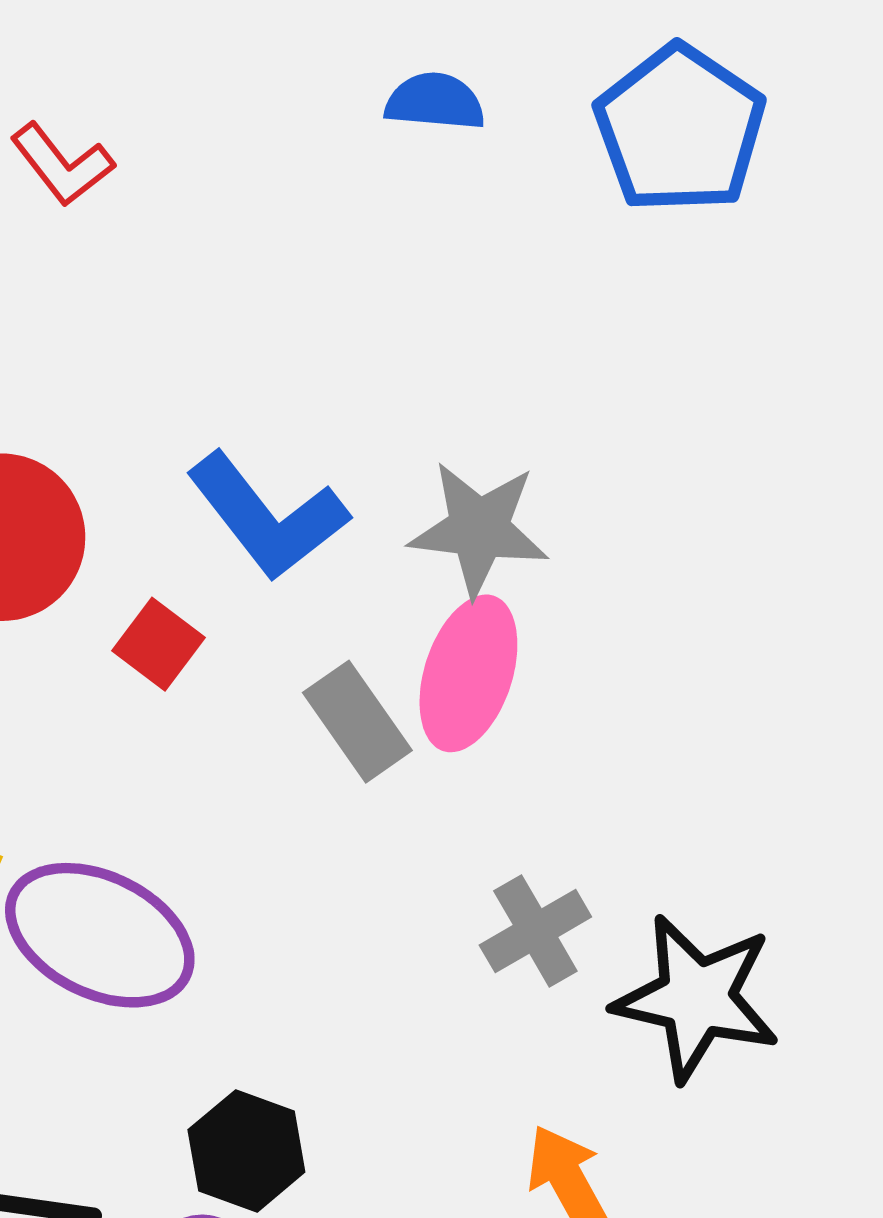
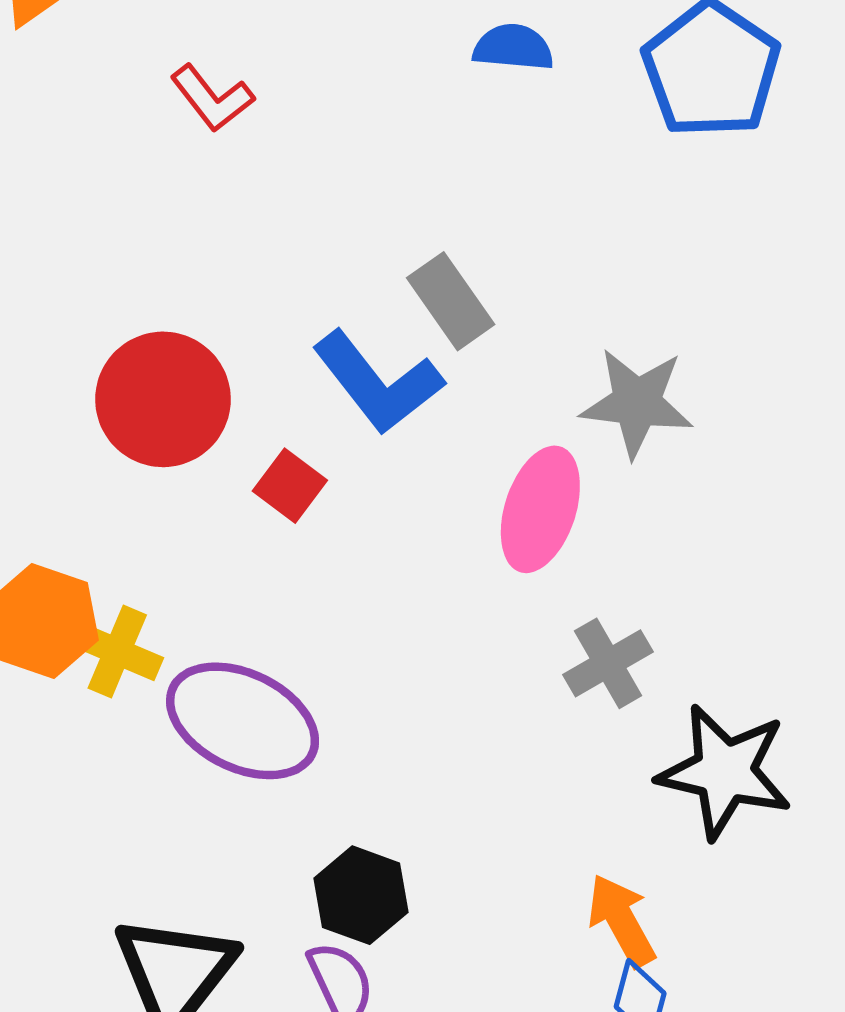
gray star: (479, 529) -> (637, 403), moved
gray rectangle: (357, 722) -> (451, 301), moved
gray cross: (535, 931) -> (608, 663), moved

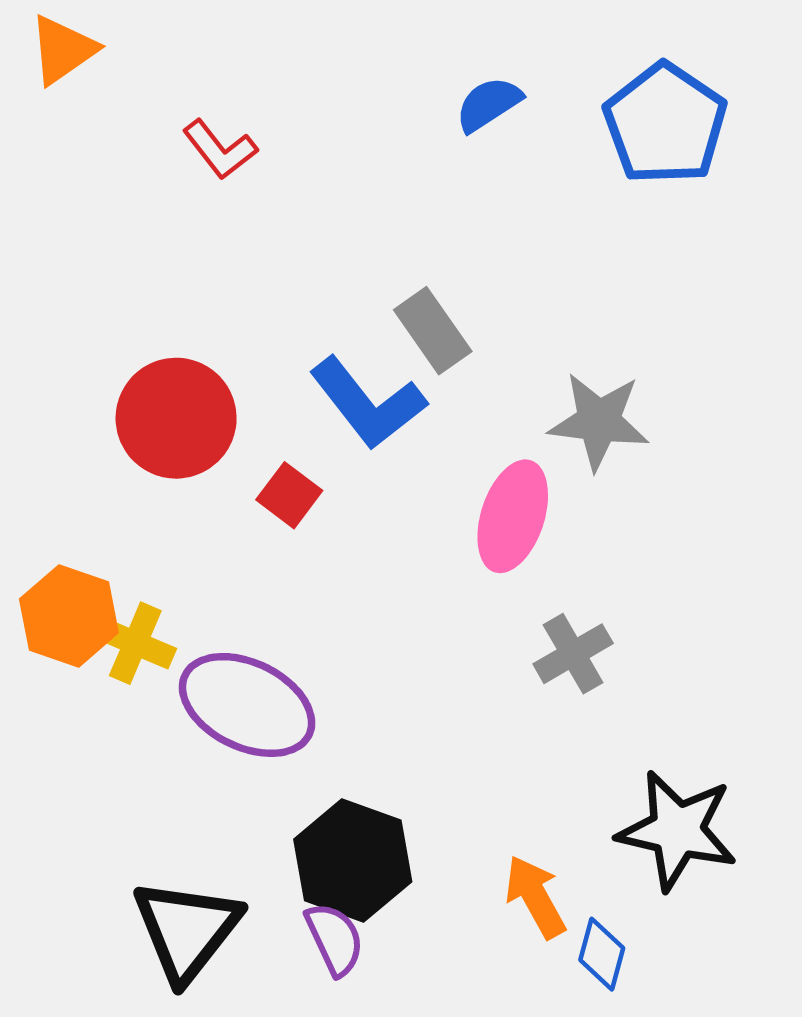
blue semicircle: (513, 47) -> (489, 104), turned -38
black star: (725, 772) -> (677, 830), moved
black hexagon: (361, 895) -> (353, 860), size x1.4
orange arrow: (622, 921) -> (535, 897), moved

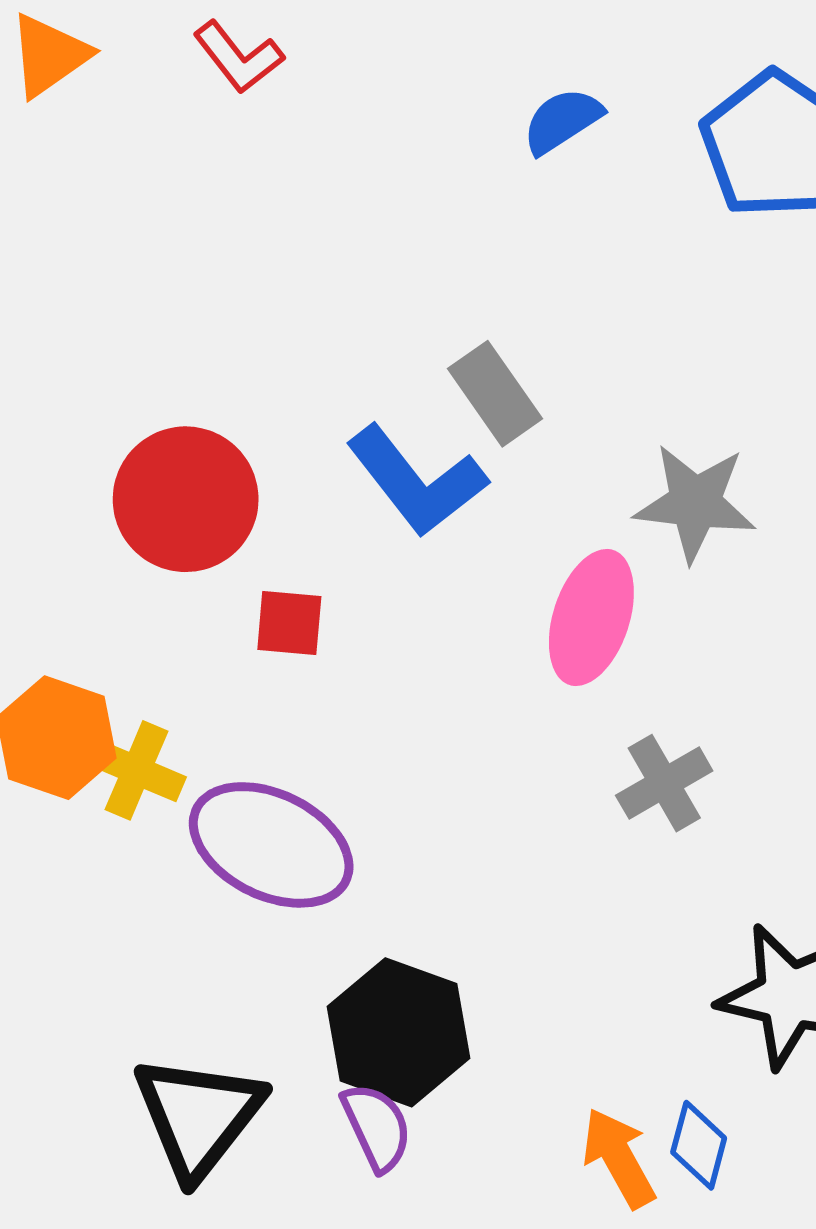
red L-shape: (220, 149) -> (238, 57), moved
red square: (289, 495) -> (289, 623), moved, turned -32
orange arrow: (535, 897) -> (619, 1158), moved

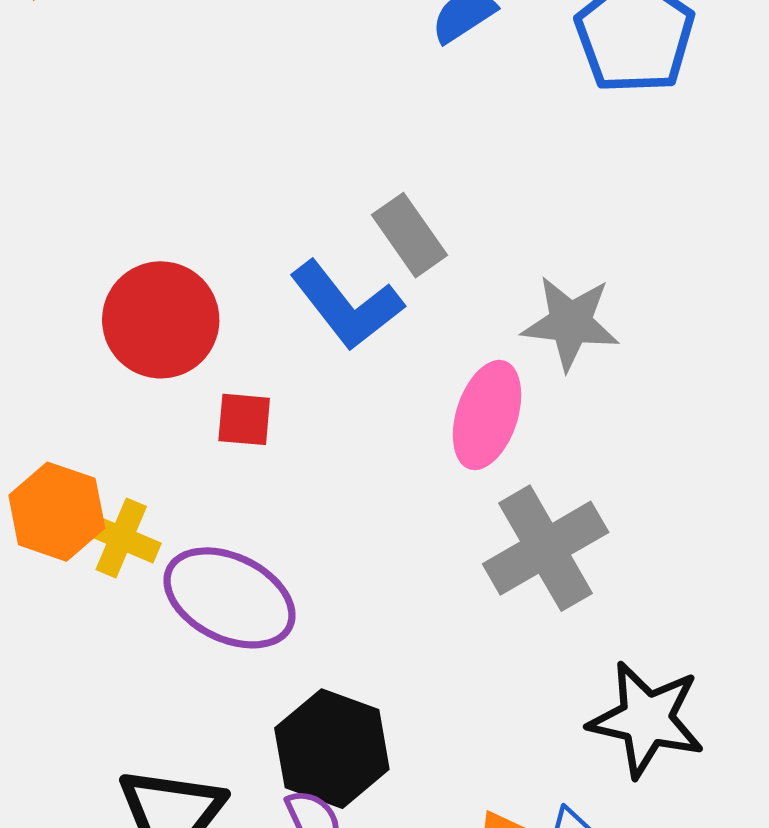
gray cross: (664, 783) -> (546, 548), size x1.6

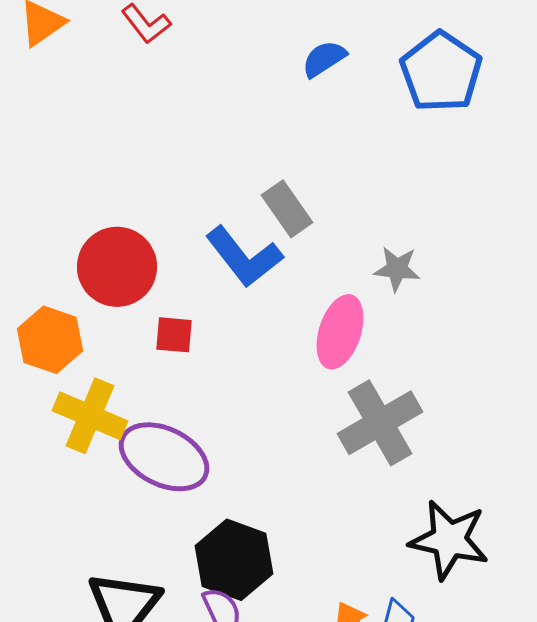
gray star: (570, 323) -> (397, 269), size x0.7
orange hexagon: (57, 512) -> (50, 340), moved
yellow cross: (121, 538) -> (90, 416), size x1.4

